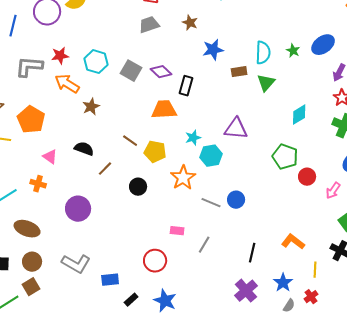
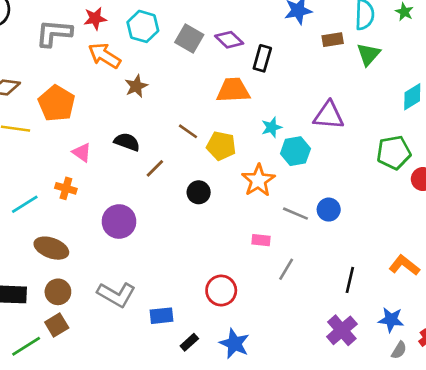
green pentagon: (285, 157) -> (394, 153), turned -30
pink rectangle: (177, 231) -> (261, 240), moved
blue star: (283, 283) -> (391, 320), turned -30

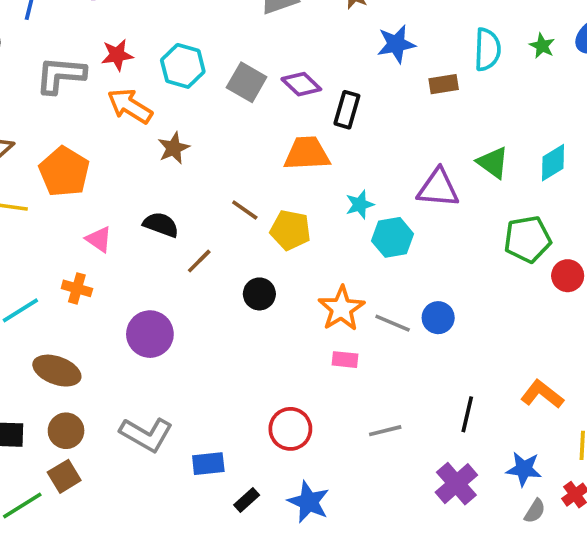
green triangle: (368, 54) -> (493, 163), moved, turned -35
orange star: (258, 180) -> (341, 309), moved
gray line: (286, 269) -> (385, 431), moved, turned 45

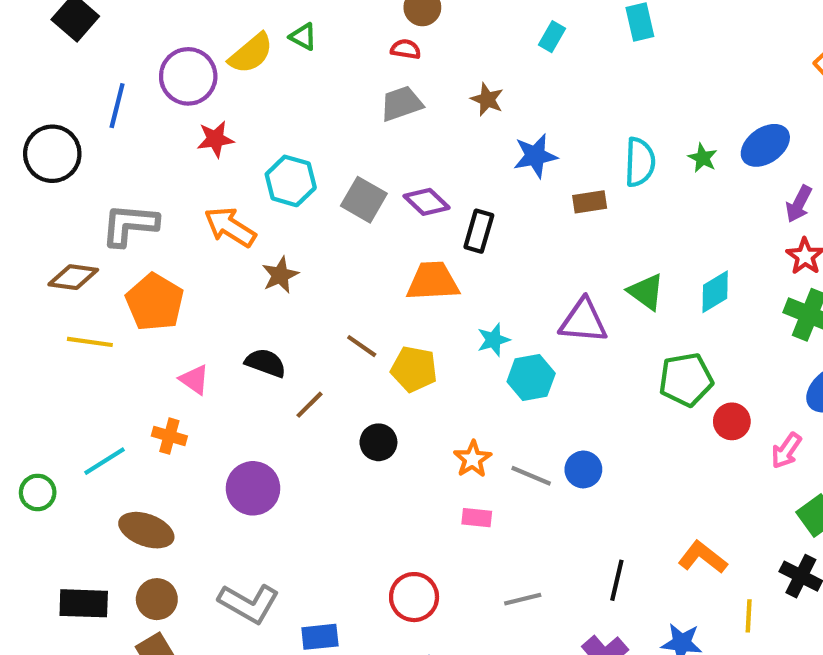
red star: (117, 55) -> (215, 139), moved
gray L-shape: (61, 75) -> (130, 225), moved
orange star: (341, 309) -> (473, 459), size x0.7

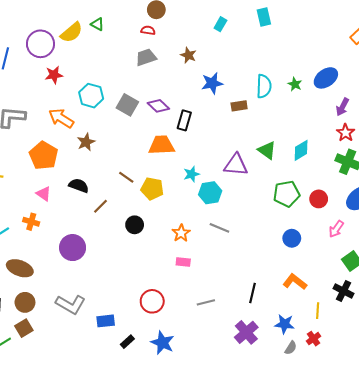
orange pentagon: (155, 302) -> (44, 156), moved
red circle: (732, 421) -> (319, 199), moved
blue circle: (583, 469) -> (292, 238), moved
gray line: (531, 476) -> (219, 228), moved

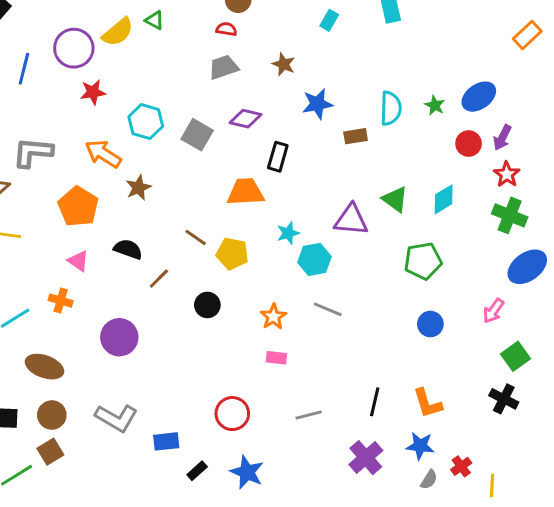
purple diamond: (158, 106) -> (246, 119), moved, turned -30
red circle: (319, 199) -> (469, 144), moved
orange L-shape: (295, 282) -> (427, 403), moved, turned -145
yellow line: (318, 311) -> (492, 485), moved

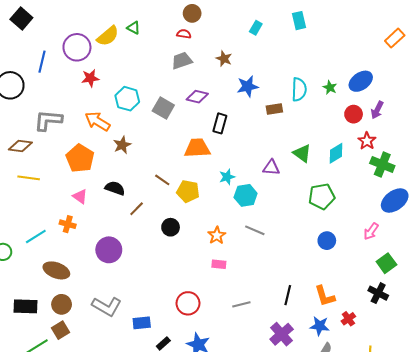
red star: (507, 174) -> (367, 141), moved
purple triangle: (351, 220) -> (271, 168), size x0.7
red cross: (461, 466) -> (348, 319), moved

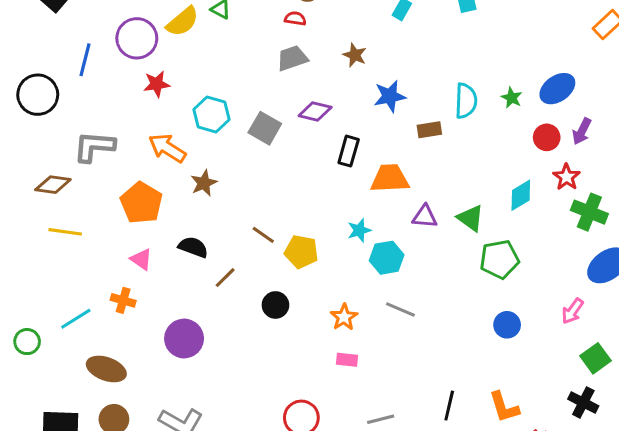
orange trapezoid: (197, 148) -> (390, 179), moved
green triangle: (302, 153) -> (471, 218), moved

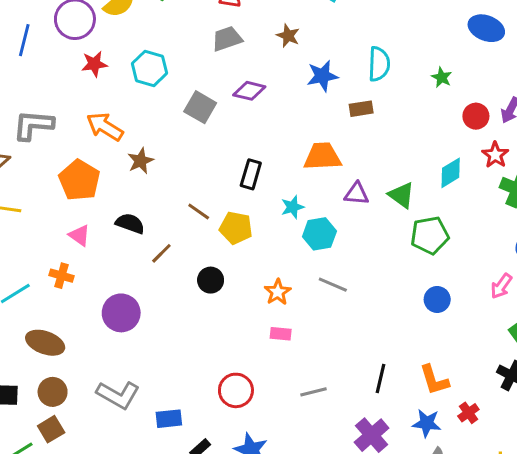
blue ellipse: (557, 89) -> (486, 28), moved, turned 56
cyan semicircle: (466, 101) -> (379, 64), moved
cyan hexagon: (211, 115) -> (149, 68), moved
black rectangle: (349, 151) -> (251, 174), moved

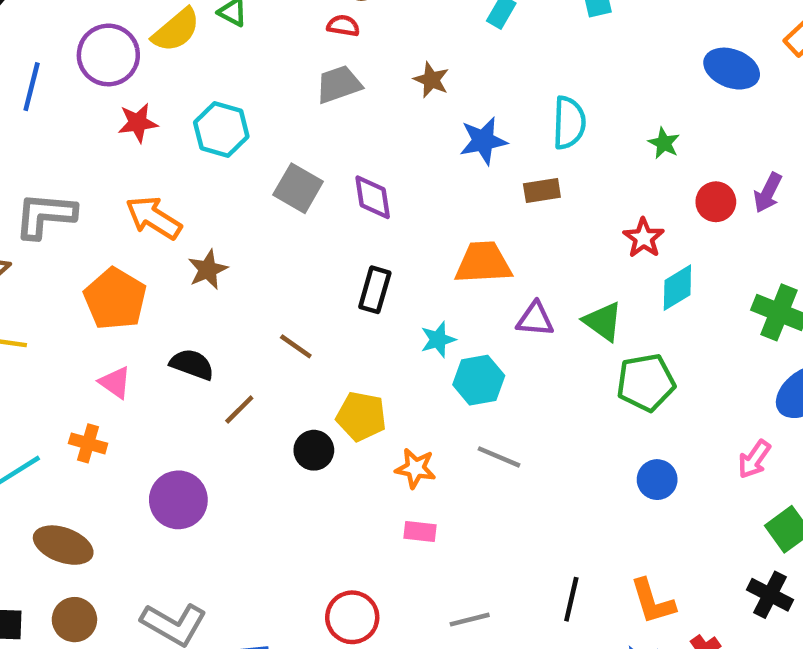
purple diamond: (249, 91) -> (373, 197), moved, turned 68
red star: (495, 155) -> (644, 238), moved
yellow pentagon: (236, 228) -> (361, 416), moved
orange star: (278, 292) -> (415, 468), turned -30

